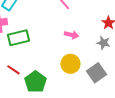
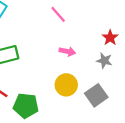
green pentagon: (35, 82) -> (26, 106), turned -30

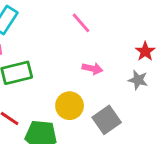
yellow circle: (66, 85) -> (70, 106), moved
gray square: (96, 95) -> (107, 120), moved

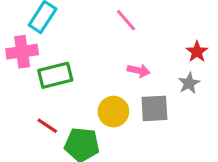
gray star: (138, 80) -> (189, 83), turned 30
gray square: (107, 120) -> (154, 108), moved, turned 32

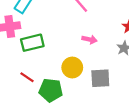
gray square: (154, 108) -> (100, 78), moved

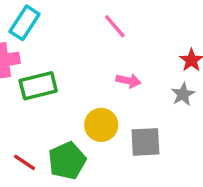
red line: (27, 77) -> (25, 162), moved
green pentagon: (51, 90) -> (67, 161), turned -30

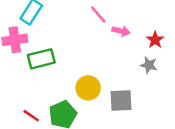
pink arrow: (128, 81) -> (121, 31), moved
gray star: (183, 94) -> (149, 65), turned -30

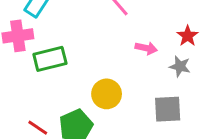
pink arrow: (121, 31) -> (146, 48), moved
gray square: (121, 101) -> (168, 109), moved

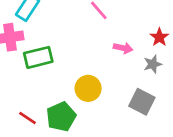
gray star: (180, 66) -> (153, 64), turned -30
gray square: (168, 109) -> (142, 102), turned 30

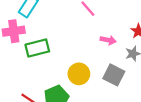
gray square: (142, 102) -> (114, 75), moved

